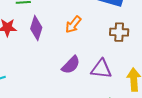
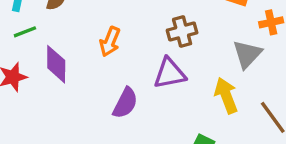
purple triangle: (101, 69) -> (170, 73), moved

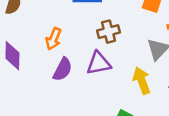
purple semicircle: (125, 103) -> (63, 69), moved

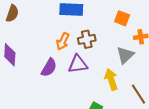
orange arrow: (53, 39) -> (63, 41), moved

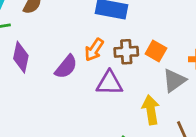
orange square: (122, 18) -> (156, 51), moved
purple semicircle: (49, 68) -> (66, 67), moved

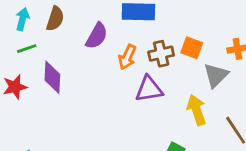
purple semicircle: (66, 67) -> (97, 36), moved

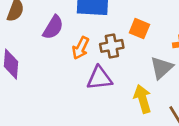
orange square: (192, 48) -> (139, 29), moved

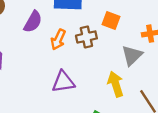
purple triangle: (99, 78) -> (63, 82), moved

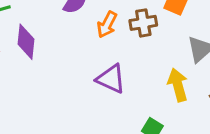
purple triangle: (63, 82) -> (111, 79), turned 30

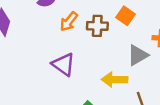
yellow arrow: (178, 85) -> (114, 80), turned -85

